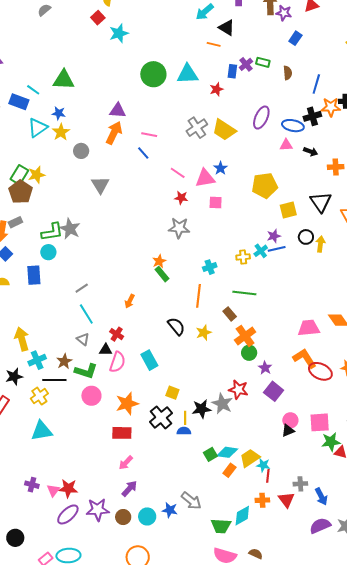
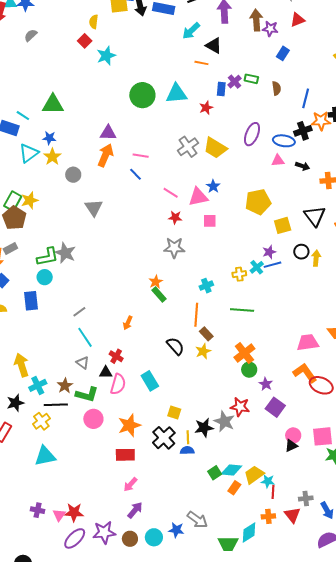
brown rectangle: (230, 314) -> (206, 334), moved

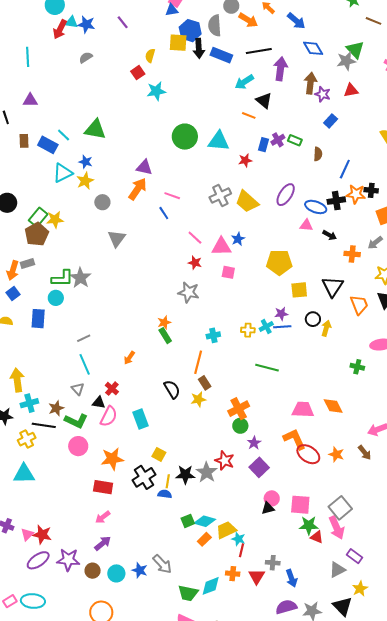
green line: (242, 310) -> (267, 368), moved

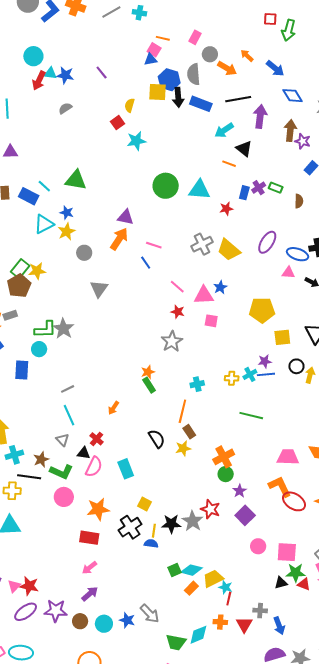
gray star: (189, 292) -> (172, 341), turned 30
yellow cross: (27, 439) -> (12, 491), turned 30
black triangle: (268, 508) -> (281, 583), moved

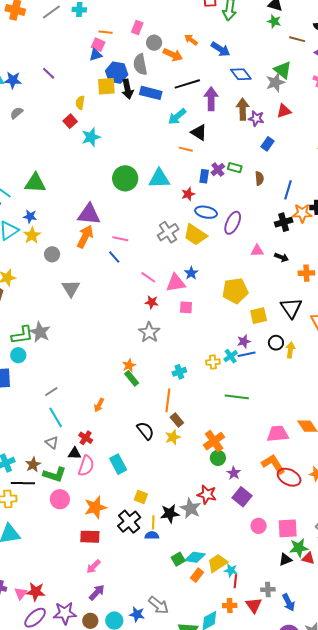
purple triangle: (126, 217) -> (89, 214), size x1.4
blue ellipse: (298, 254) -> (206, 212), moved

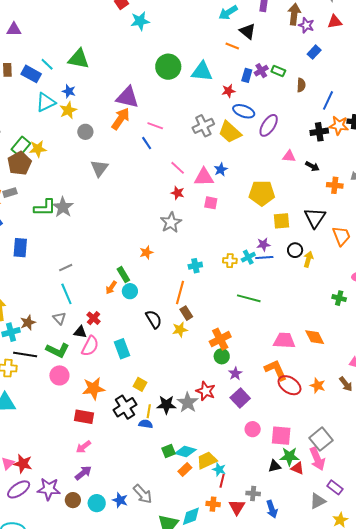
cyan circle: (18, 355) -> (130, 291), moved
green rectangle: (132, 378) -> (123, 275), moved
brown star: (33, 465) -> (28, 323), moved

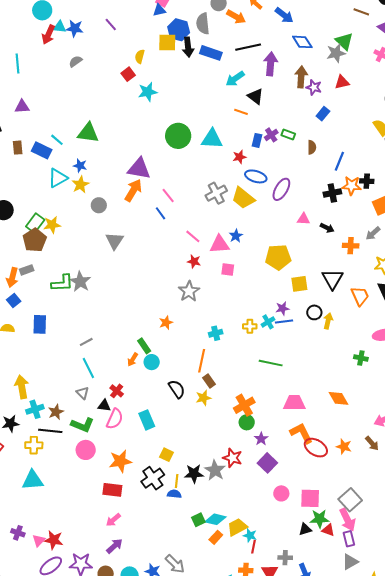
pink line: (155, 126) -> (168, 196), turned 35
brown star: (28, 323) -> (56, 412), moved
pink trapezoid: (284, 341) -> (294, 403), moved
purple rectangle: (335, 487) -> (349, 539), moved, turned 42

